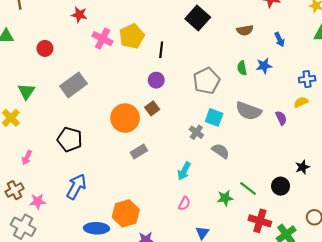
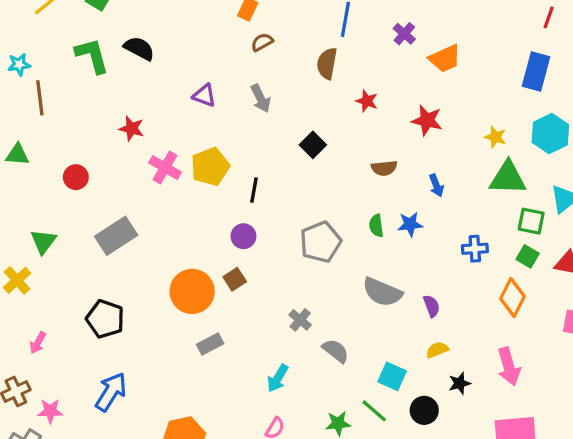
black square: (198, 18) -> (313, 145), size x0.7
yellow semicircle: (301, 102) -> (437, 350), moved
cyan square: (214, 117) -> (392, 376), moved

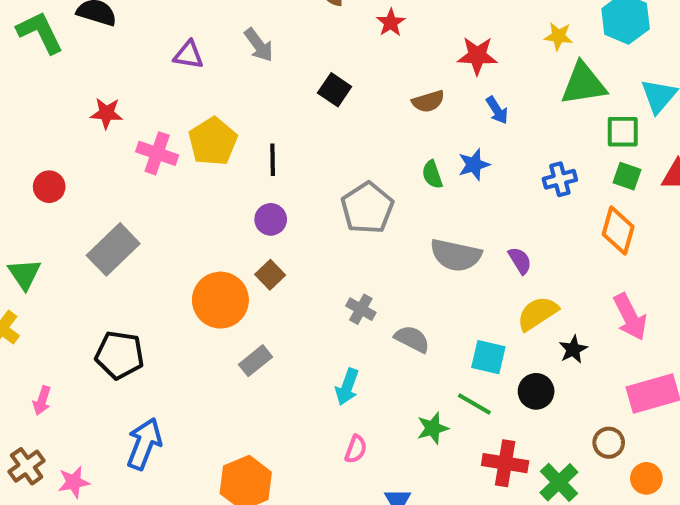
red star: (367, 101) -> (391, 23), turned 30
red star: (427, 120) -> (477, 56), moved
yellow semicircle: (437, 350) -> (538, 313), size x1.5

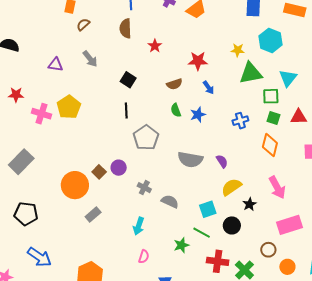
black line: (273, 160) -> (126, 111), moved
green semicircle: (432, 174) -> (176, 110), moved
purple circle: (271, 219) -> (119, 168), moved
cyan square: (488, 357) -> (208, 209), turned -30
blue arrow: (144, 444) -> (39, 257), turned 105

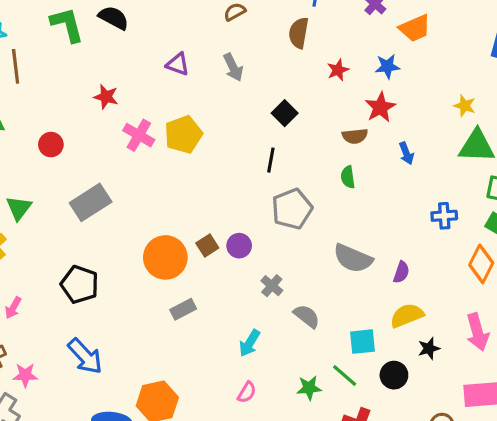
red star: (198, 61) -> (380, 107), moved, turned 30
blue star: (198, 115) -> (387, 66), moved
purple semicircle: (222, 161) -> (401, 272), turned 40

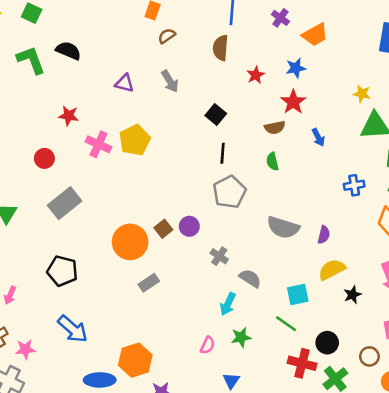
red circle: (51, 145) -> (44, 158), moved
black line: (271, 160) -> (223, 153), moved
cyan arrow: (250, 343) -> (228, 304), moved
black circle: (394, 375) -> (327, 343), moved
green star: (309, 388) -> (241, 337), moved

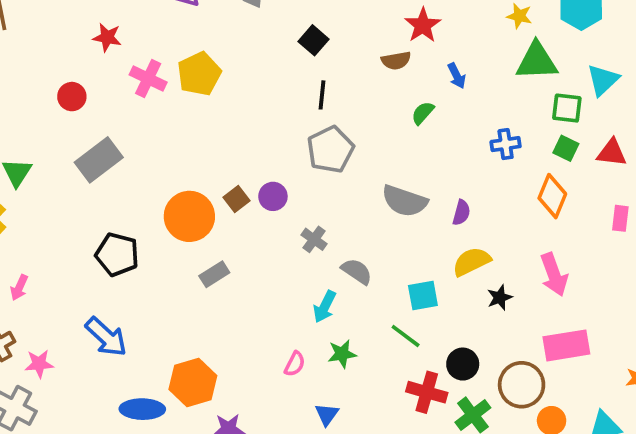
green semicircle: (272, 161) -> (423, 113), moved, turned 54
black pentagon: (62, 271) -> (117, 254), moved
brown circle: (369, 356) -> (522, 385), size x1.6

